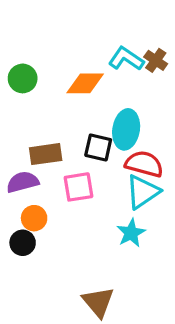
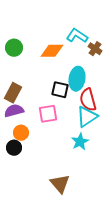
brown cross: (156, 60) -> (95, 49), moved
brown rectangle: (46, 154) -> (13, 93), moved, turned -54
red semicircle: (144, 164) -> (88, 100), turned -120

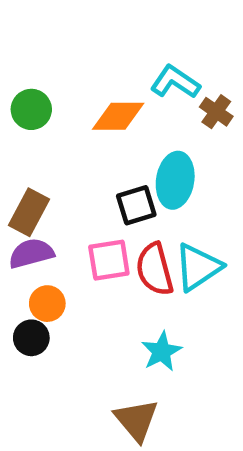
black square: (60, 90) -> (136, 205), turned -30
red semicircle: (88, 100) -> (155, 269), moved
cyan star: (80, 142) -> (161, 352), moved

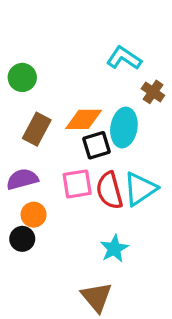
brown cross: (216, 112) -> (153, 92), moved
orange diamond: (118, 116) -> (84, 119), moved
brown rectangle: (29, 212) -> (37, 129), moved

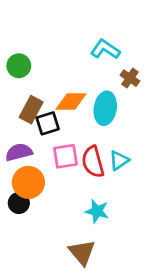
black square: (96, 145) -> (48, 123), moved
cyan triangle: (140, 189) -> (119, 160), size x0.7
orange circle: (34, 215) -> (28, 182), size x1.5
cyan star: (114, 249) -> (97, 211), turned -30

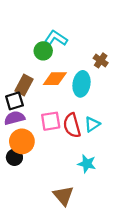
cyan L-shape: (105, 49) -> (56, 38), moved
green circle: (19, 66) -> (43, 51), moved
black square: (48, 123) -> (14, 101), moved
cyan star: (97, 211) -> (87, 164), moved

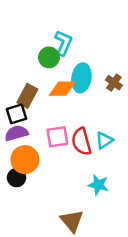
cyan L-shape: (56, 38) -> (63, 43), turned 80
brown cross: (101, 60) -> (114, 83), moved
cyan ellipse: (82, 84) -> (81, 78), moved

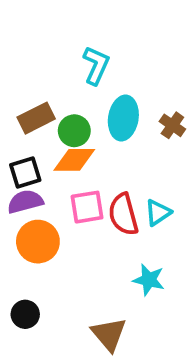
green circle: (49, 57) -> (74, 131), moved
orange diamond: (62, 89) -> (74, 160), moved
brown rectangle: (27, 96) -> (36, 118), moved, turned 35
black circle: (17, 178) -> (25, 314), moved

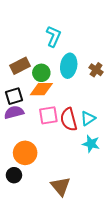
orange circle: (38, 242) -> (25, 153), moved
cyan star: (149, 280) -> (91, 144), moved

